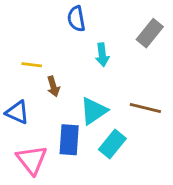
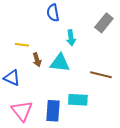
cyan triangle: (94, 111) -> (60, 63), moved, turned 40
blue rectangle: (69, 140) -> (53, 111), moved
cyan rectangle: (112, 144) -> (78, 100), turned 54

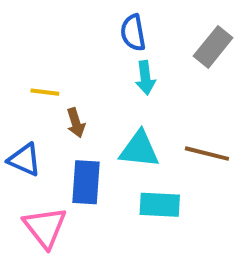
blue semicircle: (53, 13) -> (133, 33), moved
cyan triangle: (60, 63) -> (139, 149), moved
blue rectangle: (53, 111) -> (86, 182), moved

